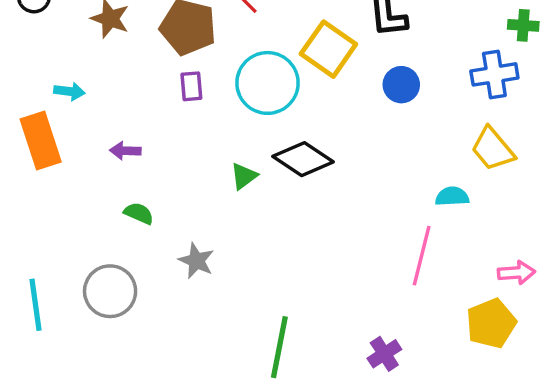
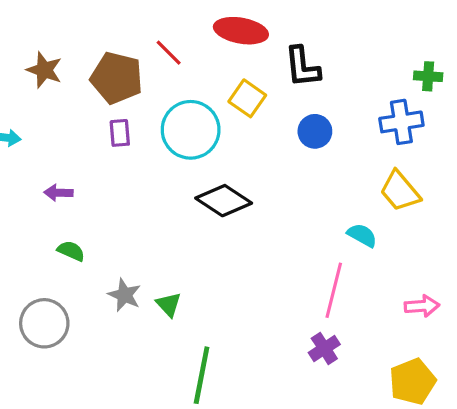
yellow square: (328, 49) -> (247, 98), size x0.7
green triangle: (244, 176) -> (169, 304), moved, turned -36
cyan semicircle: (452, 196) -> (362, 235), turned 32
yellow pentagon: (491, 323) -> (412, 382), moved
purple cross: (384, 354) -> (324, 348), moved

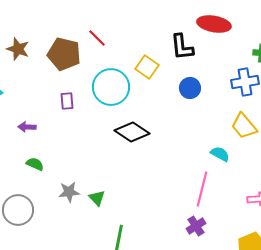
red ellipse: (241, 31) -> (214, 24), moved
purple rectangle: (120, 133) -> (67, 101), moved
gray star: (125, 295) -> (69, 192), turned -30

